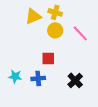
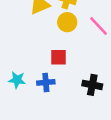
black cross: (75, 80) -> (92, 85), turned -35

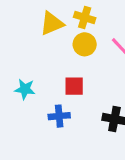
cyan star: (17, 80) -> (25, 89), moved

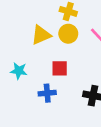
yellow triangle: (52, 23) -> (41, 35), moved

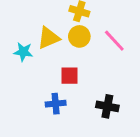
cyan star: (19, 71) -> (23, 52), moved

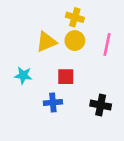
pink line: (114, 41) -> (107, 44), turned 55
cyan star: (23, 52) -> (23, 75), moved

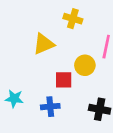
yellow circle: (75, 41) -> (85, 65), moved
cyan star: (23, 75) -> (14, 99), moved

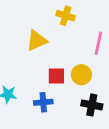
yellow circle: (85, 65) -> (81, 75), moved

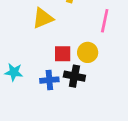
black cross: (92, 105) -> (74, 76), moved

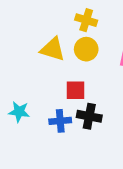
yellow triangle: (43, 18) -> (53, 49), turned 40
yellow circle: (88, 52) -> (86, 49), moved

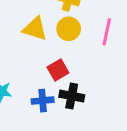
red square: (75, 90) -> (58, 70), turned -30

